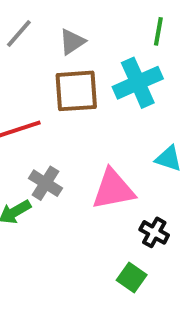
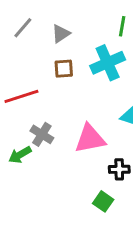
brown square: (76, 91) -> (64, 69), size x0.6
black cross: (154, 232) -> (119, 169), turned -30

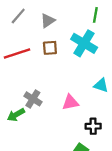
cyan cross: (108, 63) -> (84, 43), turned -35
red line: (21, 96) -> (17, 54), moved
pink triangle: (90, 139) -> (70, 102), size x0.7

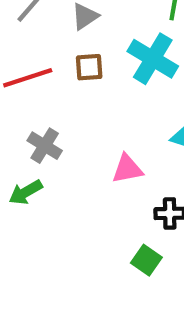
gray cross: (33, 99) -> (45, 146), moved

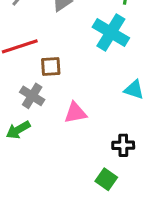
brown square: (89, 67) -> (51, 67), moved
pink triangle: (127, 169) -> (75, 113), moved

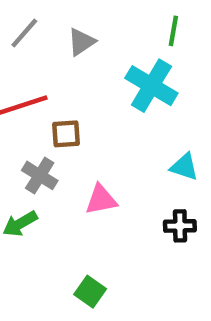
black cross: (123, 145) -> (180, 226), moved
green square: (106, 179) -> (90, 292), moved

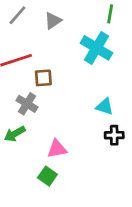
cyan triangle: (184, 167) -> (105, 107), moved
pink triangle: (101, 200) -> (57, 149), moved
green square: (90, 292) -> (47, 176), moved

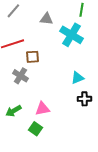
gray triangle: (53, 21) -> (46, 19), moved, turned 40
cyan triangle: (105, 107) -> (77, 78), turned -40
green arrow: (15, 134) -> (13, 111), moved

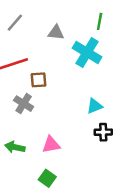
green arrow: (13, 111) -> (15, 147), turned 42
green square: (35, 129) -> (47, 178), moved

